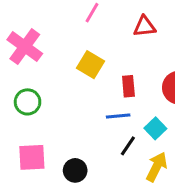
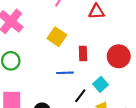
blue line: (118, 116) -> (65, 73), moved

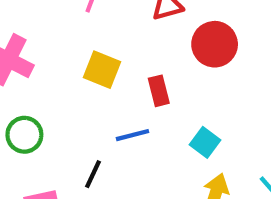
red circle: (119, 56) -> (215, 44), moved
black line: (80, 96) -> (93, 174), moved

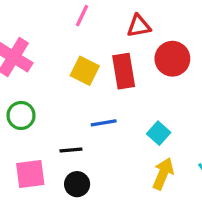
red rectangle: (159, 91) -> (124, 71), moved, size x1.5
black line: (93, 174) -> (71, 150), turned 55

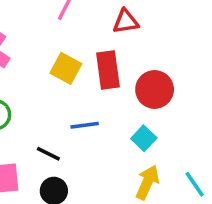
red circle: (172, 59) -> (155, 89), moved
black line: (71, 150) -> (48, 154), turned 30

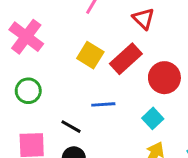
red triangle: (126, 22) -> (143, 19), turned 50
red rectangle: (108, 70) -> (126, 59), turned 52

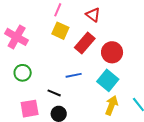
yellow square: (90, 55) -> (60, 31), moved
cyan square: (153, 118) -> (108, 80), size x1.5

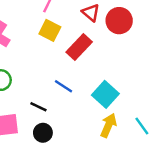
red circle: (112, 52) -> (119, 21), moved
blue line: (74, 75) -> (64, 86), turned 42

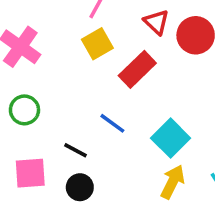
yellow square: (50, 30) -> (97, 44), turned 30

